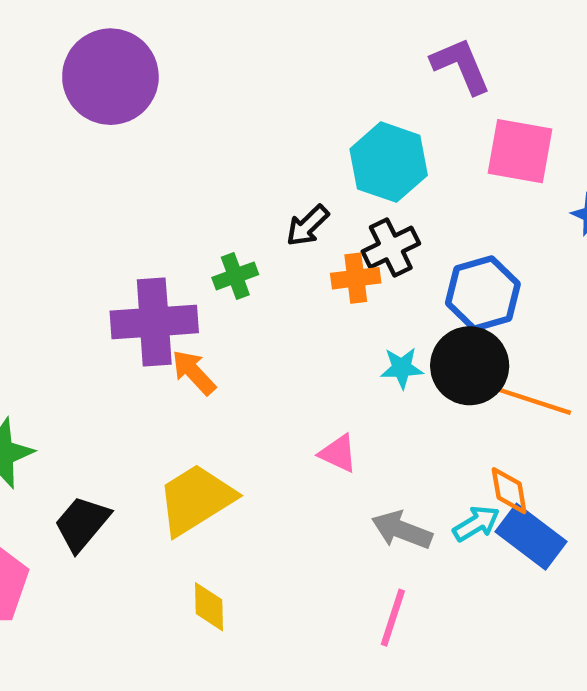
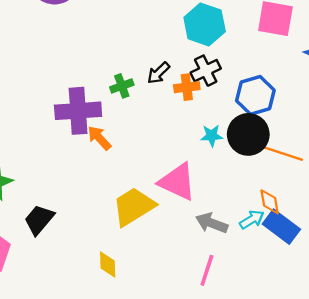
black arrow: (308, 226) -> (158, 73), moved
pink triangle: (338, 453) -> (177, 182), size x1.8
yellow trapezoid: (196, 499) -> (134, 207), moved

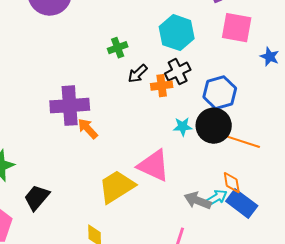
green cross: (122, 86) -> (118, 48), moved
gray arrow: (212, 223) -> (198, 201), moved

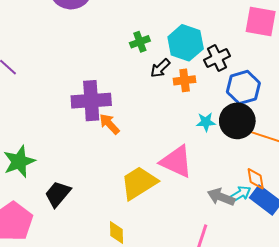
cyan hexagon: (177, 33) -> (186, 43), moved
black cross: (178, 72) -> (217, 58), moved

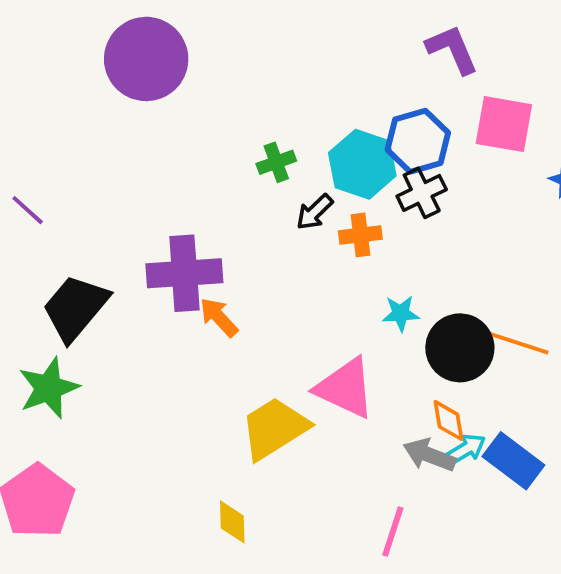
blue hexagon: (243, 87) -> (418, 141), moved
black circle: (237, 121) -> (460, 348), moved
orange diamond: (256, 179) -> (448, 421), moved
black trapezoid: (58, 194) -> (75, 308), moved, size x1.4

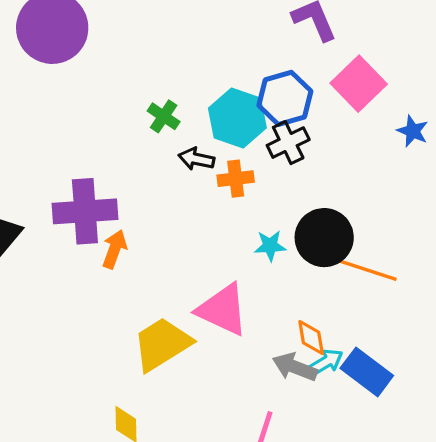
pink square: (504, 124) -> (359, 84), turned 36
green cross: (276, 162) -> (164, 116), turned -36
black arrow: (315, 212) -> (196, 159), turned 56
orange arrow: (219, 317) -> (114, 249), turned 63
black circle: (460, 348) -> (324, 238), moved

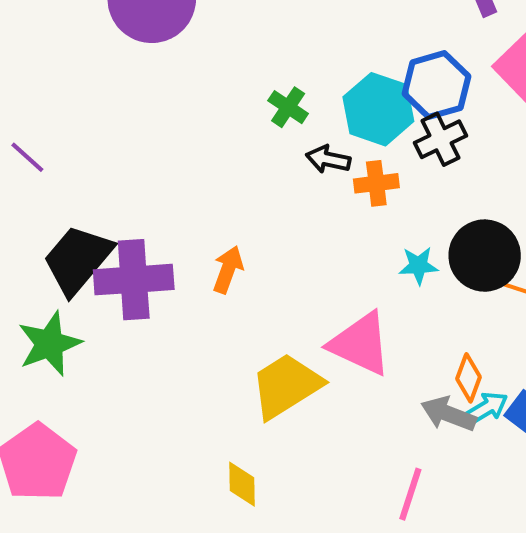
purple cross: (85, 211) -> (134, 280), moved
orange diamond: (311, 338) -> (469, 378), turned 30

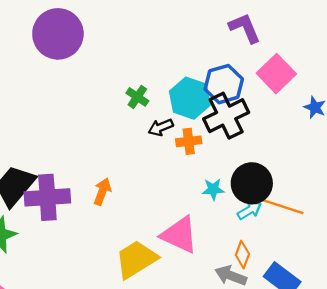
black cross: (441, 139) -> (226, 116), size x1.5
black arrow: (328, 159) -> (161, 127), turned -35
cyan arrow: (487, 408) -> (249, 210), moved

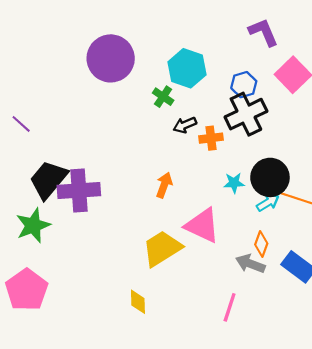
purple circle: (58, 34) -> (111, 58), moved
blue hexagon: (224, 84) -> (244, 85), size x0.7
cyan hexagon: (190, 98) -> (187, 68), moved
orange arrow: (102, 192) -> (164, 185), moved

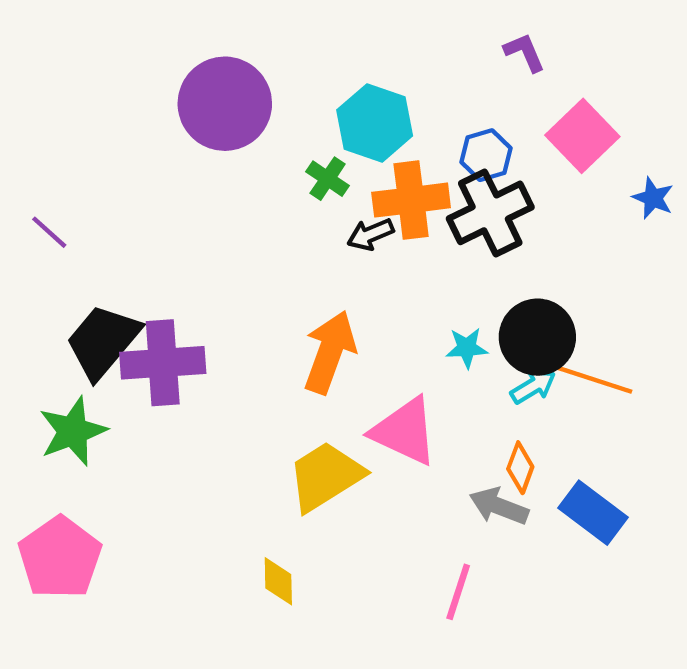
purple L-shape: (263, 32) -> (525, 52), size x0.7
orange cross: (211, 138) -> (411, 200), moved, size x1.6
orange arrow: (164, 185) -> (330, 352), size x1.6

